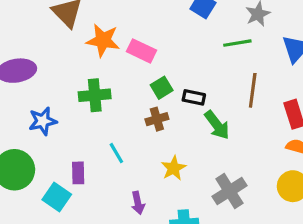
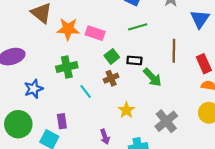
green line: (237, 43) -> (138, 27), moved
cyan line: (116, 153) -> (86, 92), moved

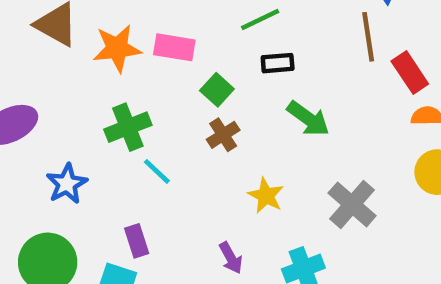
brown line: (174, 51) -> (368, 37), moved
black rectangle: (134, 60) -> (278, 63), moved
cyan line: (86, 92) -> (157, 171), moved

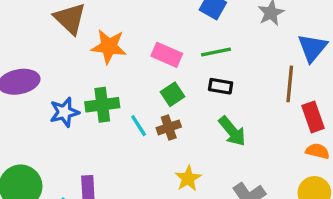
pink rectangle: (174, 47) -> (167, 55), moved
cyan line: (157, 171) -> (139, 126), moved
blue star: (67, 184) -> (64, 112), moved

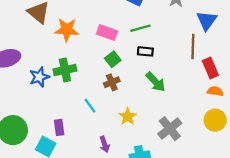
cyan line: (139, 126) -> (90, 106), moved

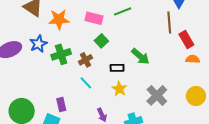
black rectangle: (145, 51) -> (117, 68), moved
blue star: (39, 77) -> (38, 44), moved
brown cross: (112, 82) -> (85, 60), moved
yellow circle: (215, 120) -> (196, 96), moved

